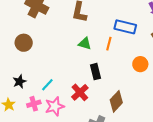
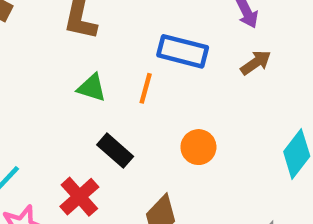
orange circle: (140, 64) -> (198, 147), moved
black rectangle: (96, 72) -> (115, 151), turned -35

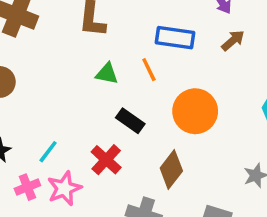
orange line: (146, 88) -> (149, 70), turned -35
orange circle: (198, 147) -> (195, 111), size x1.6

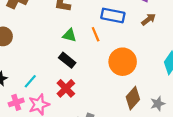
black rectangle: (130, 121) -> (67, 60), moved
brown diamond: (171, 169) -> (133, 98), moved

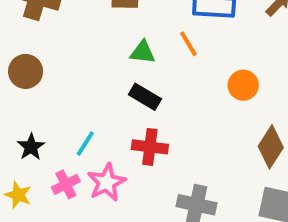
orange circle: (123, 62) -> (243, 85), size x0.6
red cross: (66, 88) -> (150, 147), turned -30

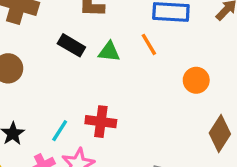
black rectangle: (145, 97) -> (71, 45), moved
red cross: (150, 147) -> (101, 122), moved

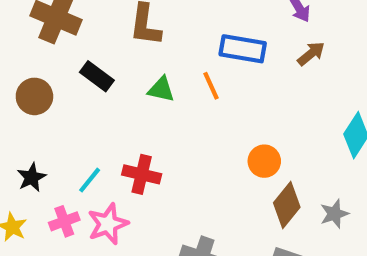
black rectangle: (71, 45) -> (97, 76), moved
orange circle: (196, 80) -> (264, 161), moved

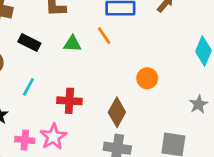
cyan line: (90, 180) -> (28, 87), moved
brown diamond: (287, 205) -> (117, 112), moved
pink cross: (64, 221) -> (25, 140), turned 36

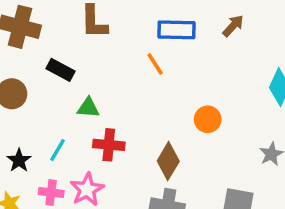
green triangle: (72, 44) -> (88, 108), moved
cyan line: (28, 87) -> (57, 150), moved

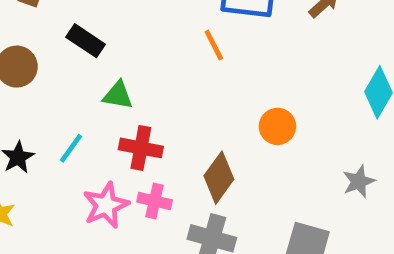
pink cross: (51, 192) -> (155, 201), moved

